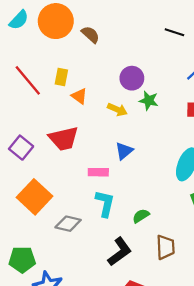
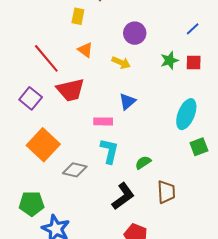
yellow rectangle: (61, 77) -> (78, 16), moved
red line: (28, 80) -> (46, 58), moved
green star: (149, 101) -> (169, 60), moved, turned -30

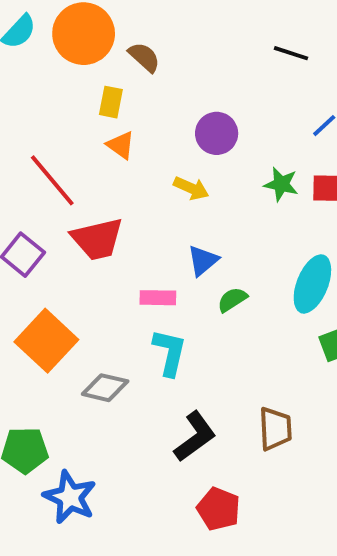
orange triangle: (85, 50) -> (121, 145), moved
green star: (169, 60) -> (281, 184), turned 30
green semicircle: (143, 163) -> (232, 300), moved

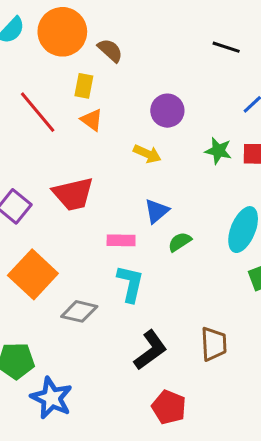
red line: (52, 180) -> (38, 112), moved

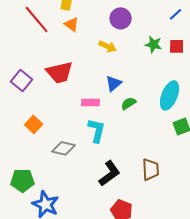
orange square: (33, 274) -> (34, 124), size x0.6

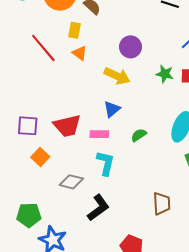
yellow arrow: (108, 46) -> (117, 76), size x1.4
red trapezoid: (60, 72) -> (67, 126), moved
purple square: (22, 80) -> (28, 126), moved, turned -35
blue triangle: (114, 83) -> (112, 109), moved
black L-shape: (110, 173) -> (98, 208), moved

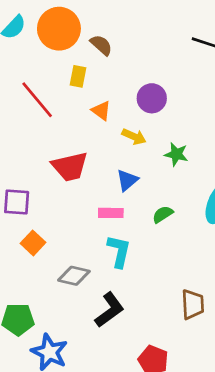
orange triangle: (80, 53) -> (101, 111), moved
green star: (165, 74) -> (176, 154), moved
yellow arrow: (117, 76) -> (134, 137), size x0.7
red trapezoid: (67, 126) -> (70, 167), moved

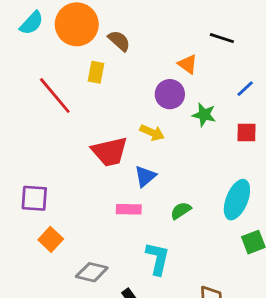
orange triangle: (101, 111) -> (188, 64), moved
green star: (176, 154) -> (204, 115), moved
red trapezoid: (70, 167) -> (110, 152), moved
cyan L-shape: (119, 251) -> (158, 258), moved

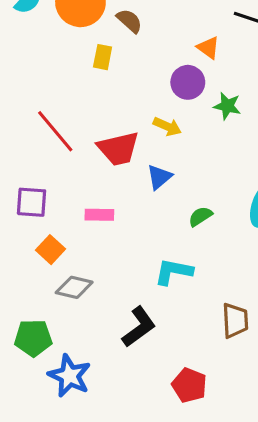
red line: (55, 96) -> (55, 131), moved
pink rectangle: (129, 209) -> (99, 215), moved
cyan L-shape: (158, 258) -> (174, 272), turned -92
gray diamond: (92, 272) -> (74, 287), moved

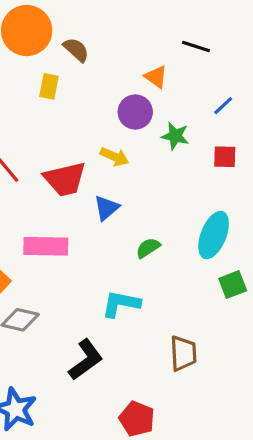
pink rectangle: (99, 215) -> (46, 246), size x1.5

